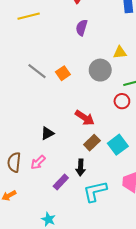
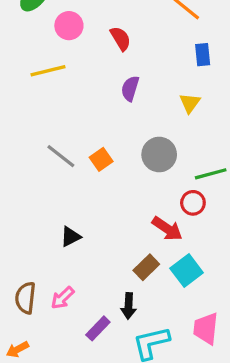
yellow triangle: (120, 52) -> (190, 103), moved, turned -48
red arrow: (85, 118) -> (167, 229), moved
black triangle: (47, 133) -> (71, 237), moved

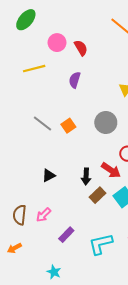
pink circle: (69, 26) -> (57, 43), moved
purple semicircle: (130, 88) -> (75, 80), moved
black arrow: (129, 306) -> (86, 176), moved

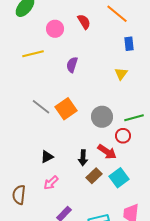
red semicircle: (81, 48) -> (84, 22), moved
gray circle: (106, 122) -> (102, 117), moved
orange square: (68, 126) -> (66, 109), size x1.5
pink arrow: (44, 215) -> (51, 183), moved

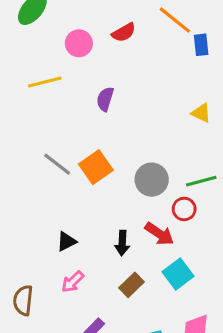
red semicircle: (84, 22) -> (124, 32), turned 91
blue rectangle: (129, 44) -> (201, 45), moved
yellow triangle: (121, 74) -> (201, 113), moved, turned -40
brown rectangle: (94, 176) -> (131, 285), moved

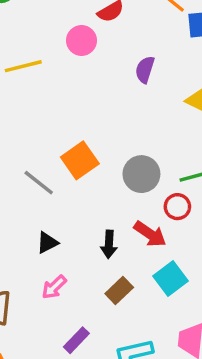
pink circle: (79, 43) -> (82, 40), moved
purple semicircle: (105, 99) -> (145, 70), moved
gray line: (57, 164) -> (39, 183), moved

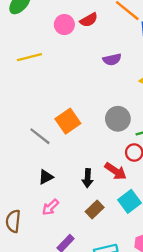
pink circle: (82, 40) -> (64, 25), moved
purple semicircle: (145, 70) -> (112, 59), turned -120
gray circle: (141, 174) -> (118, 119), moved

